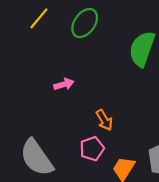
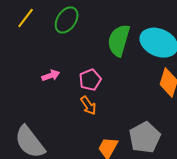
pink pentagon: (92, 149) -> (90, 80), moved

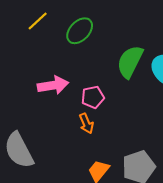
pink arrow: (51, 75) -> (53, 85), size x1.6

